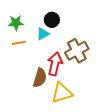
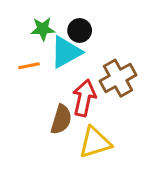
green star: (16, 23) -> (43, 29), moved
cyan triangle: (43, 34) -> (66, 52), size x1.6

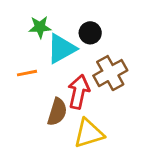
black circle: (80, 30) -> (90, 33), moved
orange line: (29, 66) -> (27, 73), moved

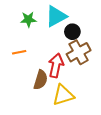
black circle: (90, 33) -> (72, 32), moved
cyan triangle: (61, 49) -> (56, 16), moved

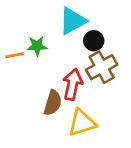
green star: (28, 19) -> (37, 46), moved
orange line: (19, 52) -> (14, 55), moved

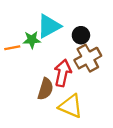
cyan triangle: (73, 21) -> (49, 26), moved
yellow triangle: (82, 123) -> (71, 106), turned 40

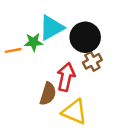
black circle: (81, 35) -> (85, 37), size x1.6
brown cross: (88, 58) -> (92, 61), size x0.7

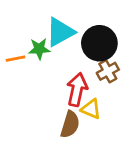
brown semicircle: (48, 94) -> (70, 124), moved
yellow triangle: (74, 112) -> (91, 109), moved, size x0.7

